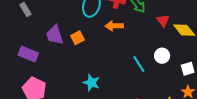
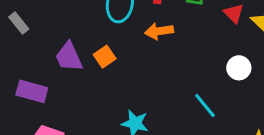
cyan line: (139, 64) -> (205, 106), moved

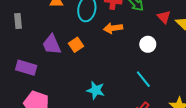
gray rectangle: (19, 23) -> (18, 21), turned 32
white circle: (239, 68) -> (148, 44), moved

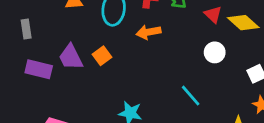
white circle: (148, 44) -> (215, 52), moved
purple rectangle: (26, 68) -> (39, 69), moved

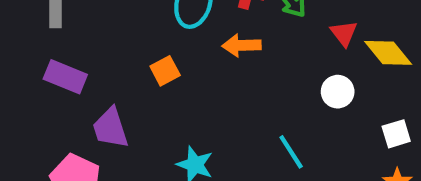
purple trapezoid: (71, 57) -> (110, 128), moved

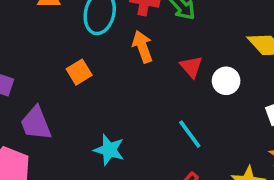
red triangle: (344, 33) -> (191, 67), moved
orange arrow: (242, 45) -> (142, 47), turned 76

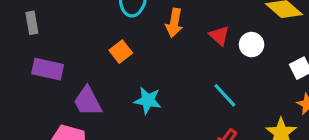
orange arrow: (142, 47) -> (174, 23), turned -144
cyan star: (109, 150) -> (148, 100), moved

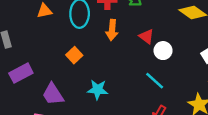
white circle: (252, 45) -> (163, 51), moved
purple rectangle: (48, 69) -> (21, 73), turned -35

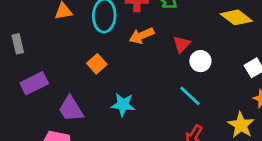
orange arrow: (112, 30) -> (142, 36), turned 60
red triangle: (146, 36) -> (182, 44), turned 35

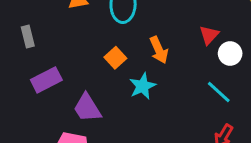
orange arrow: (142, 36) -> (159, 50), moved, turned -90
cyan star: (123, 105) -> (143, 86), moved, turned -30

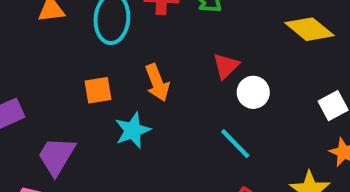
orange square: (115, 58) -> (98, 90), turned 30
purple trapezoid: (87, 108) -> (56, 156), turned 60

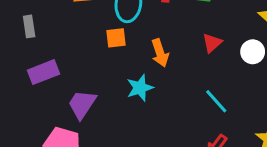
orange square: (98, 90) -> (116, 38), moved
white circle: (253, 92) -> (253, 52), moved

